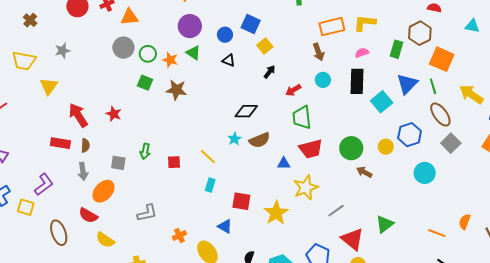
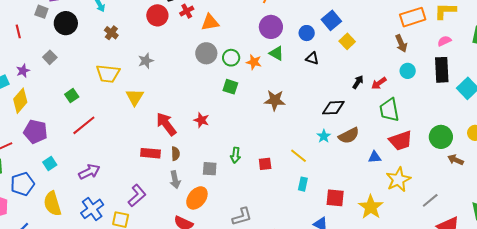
blue square: (251, 24) -> (331, 20), turned 30
black arrow: (270, 72) -> (358, 82), moved
brown star: (176, 90) -> (275, 100), moved

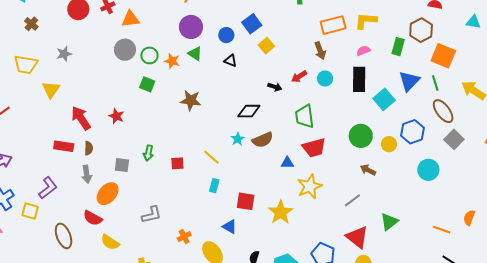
black arrow: (358, 82) -> (275, 87), turned 72
red arrow: (379, 83) -> (299, 77), moved
green circle: (441, 137) -> (361, 136), moved
gray line: (430, 200) -> (352, 200), moved

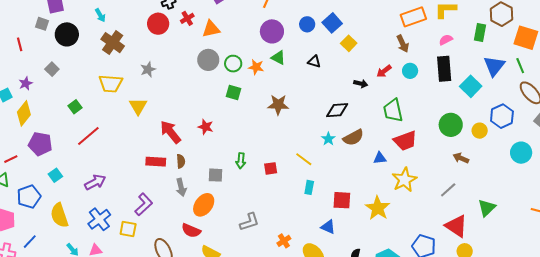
brown cross: (31, 24) -> (113, 43), size x1.6
blue circle: (226, 35) -> (307, 24), moved

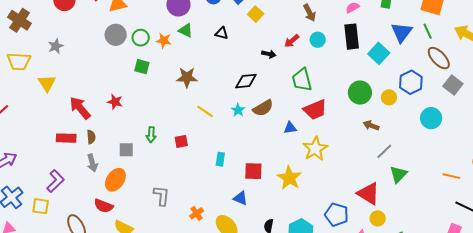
yellow line: (304, 159) -> (205, 111), moved
gray line: (448, 190) -> (384, 151), moved
gray L-shape: (249, 222) -> (161, 196), turned -65

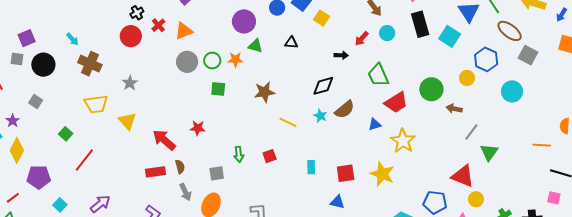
green circle: (360, 93) -> (431, 89), moved

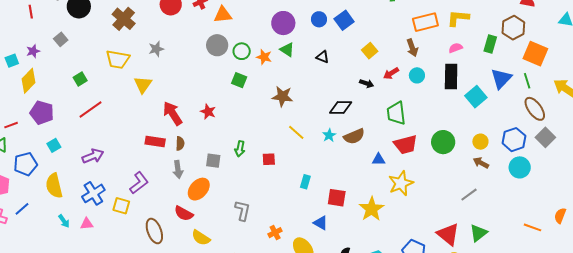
yellow square: (322, 18) -> (370, 51), moved
blue hexagon: (486, 59) -> (514, 140), moved
brown arrow: (454, 109) -> (481, 163), moved
green triangle: (489, 152) -> (478, 233), moved

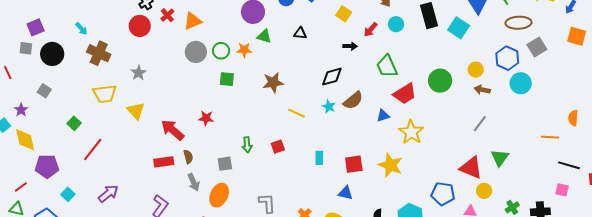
yellow diamond: (28, 81) -> (25, 140), turned -40
brown ellipse: (535, 109) -> (519, 23), turned -40
gray square: (545, 137) -> (537, 47), turned 30

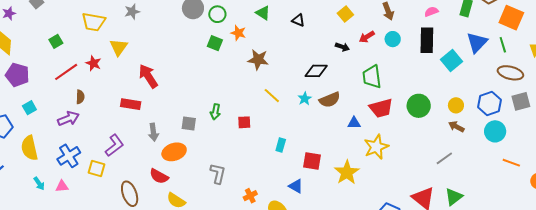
orange star: (244, 50) -> (238, 33), moved
red star: (206, 118) -> (93, 63), moved
orange line: (550, 137) -> (511, 163), moved
brown semicircle: (188, 157) -> (80, 97), moved
orange ellipse: (219, 195) -> (174, 152), turned 30

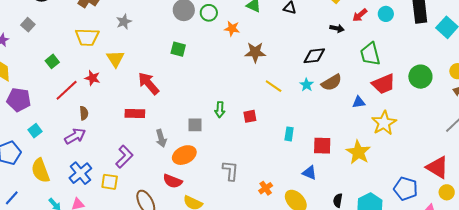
green square: (215, 43) -> (178, 49), moved

